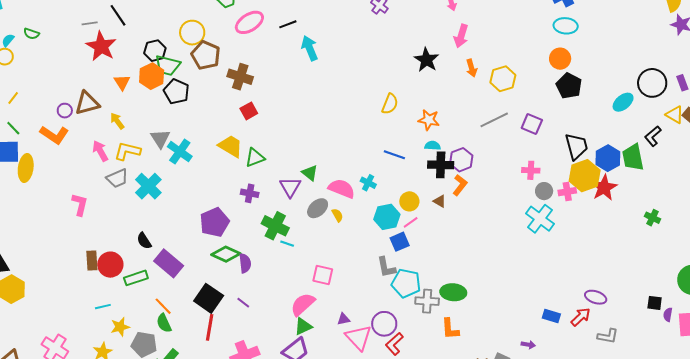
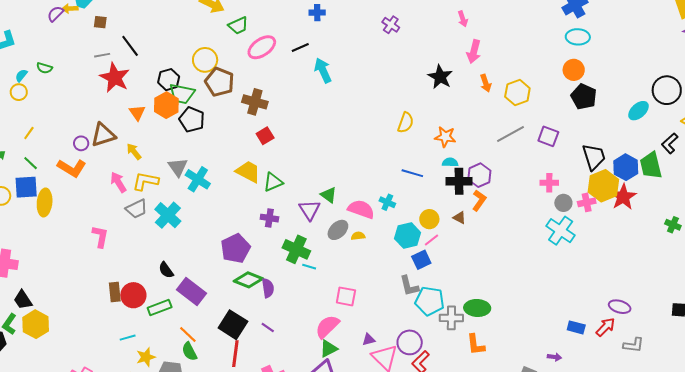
yellow semicircle: (337, 215) -> (358, 236), turned -64

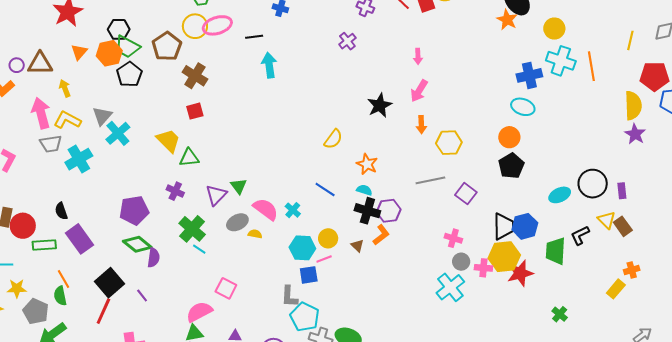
yellow circle: (205, 60) -> (195, 26), moved
blue hexagon: (626, 167) -> (525, 226), moved
pink arrow: (118, 182) -> (41, 113), size x1.4

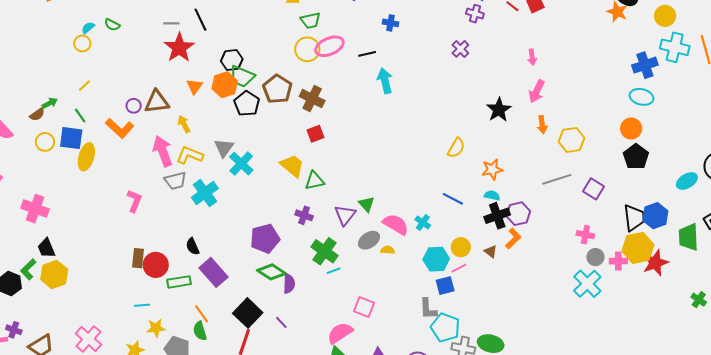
brown pentagon: (167, 46) -> (278, 89), moved
orange star: (367, 164) -> (492, 169), turned -30
black cross: (367, 211) -> (497, 216), turned -30
cyan line: (199, 249) -> (334, 271), turned -48

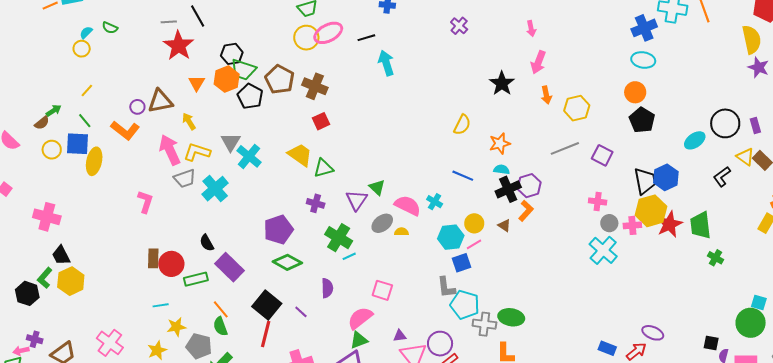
green trapezoid: (688, 237) -> (700, 225), moved
purple semicircle: (289, 284) -> (327, 288), moved

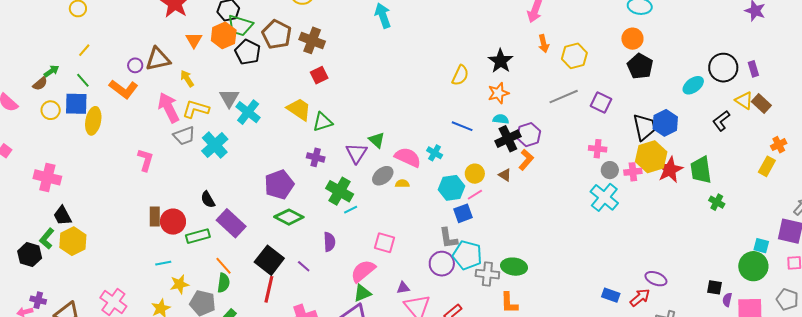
black star: (502, 83) -> (501, 61), moved
green semicircle: (220, 326) -> (223, 283), turned -150
purple circle: (440, 344) -> (442, 264), moved

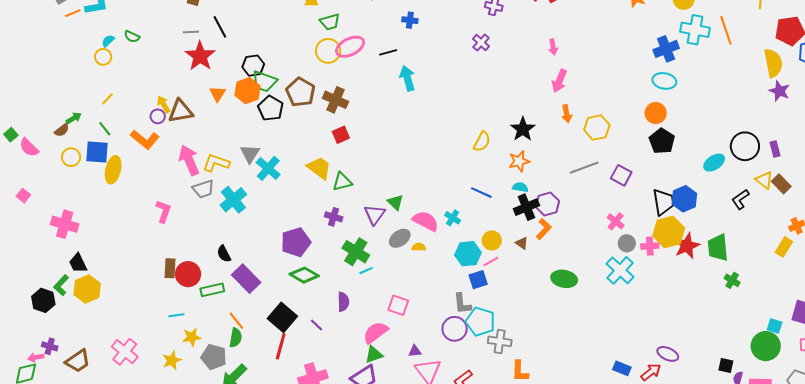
yellow arrow: (187, 79) -> (164, 104), moved
pink cross: (598, 149) -> (616, 221), turned 30
green ellipse: (514, 267) -> (564, 279), moved

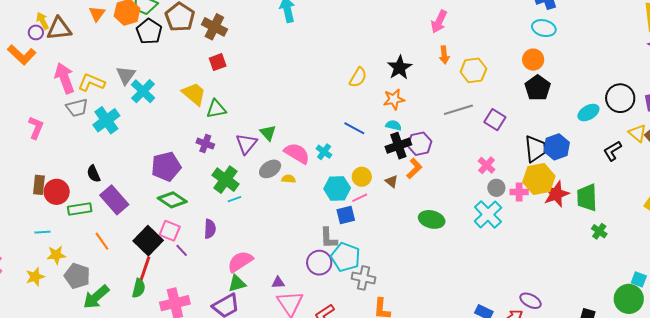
pink square: (398, 305) -> (170, 231), moved
green semicircle: (236, 338) -> (139, 288), moved

